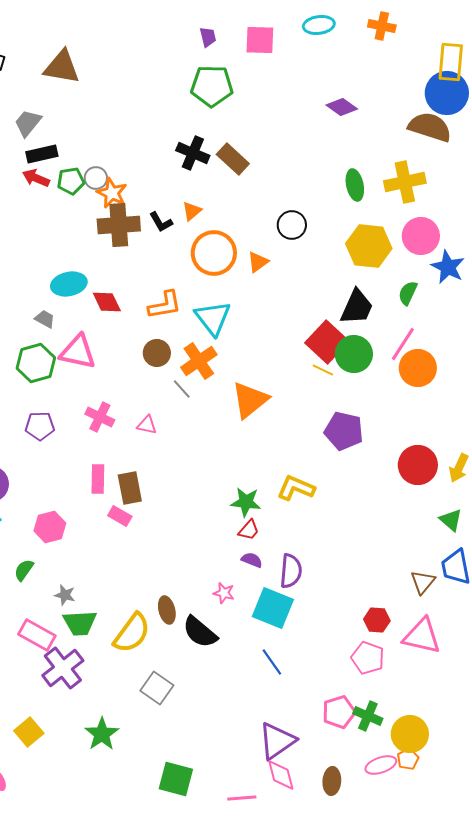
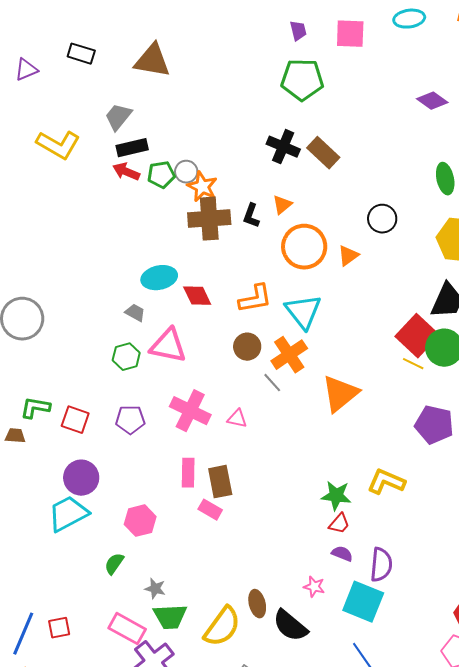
black L-shape: (161, 222) -> (251, 216), turned 50
green hexagon: (36, 363) -> (126, 357), size x0.7
pink cross: (100, 417) -> (190, 411), size x1.4

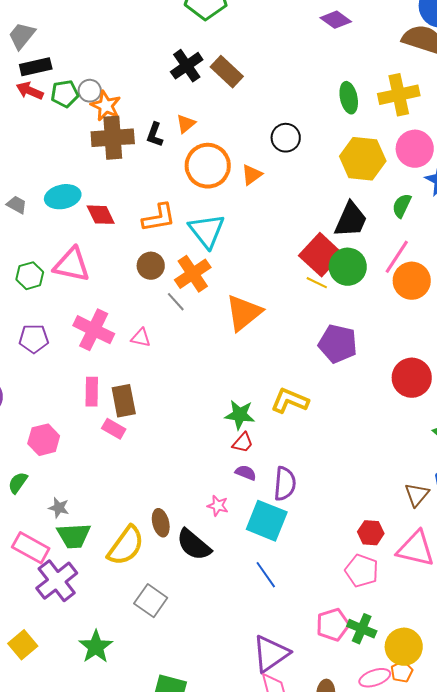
black cross: (283, 147) -> (187, 66), turned 32
gray trapezoid: (135, 313) -> (17, 205), moved

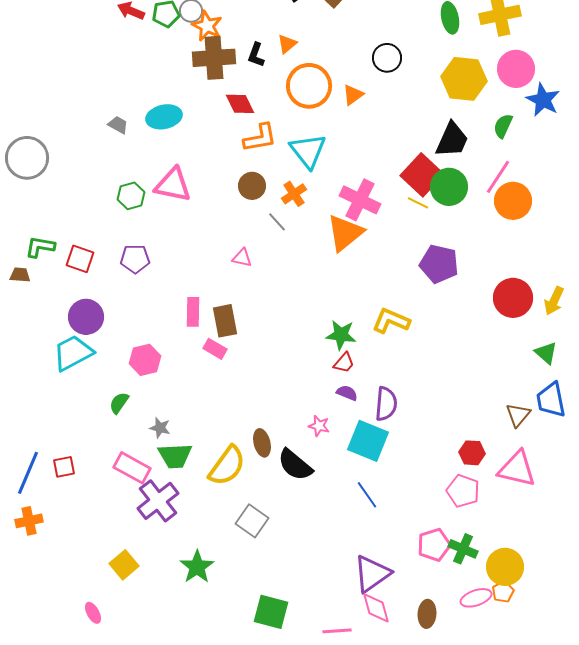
red diamond: (101, 215) -> (240, 104), moved
orange cross: (193, 274) -> (294, 194), size x0.7
pink cross: (94, 330) -> (360, 200), moved

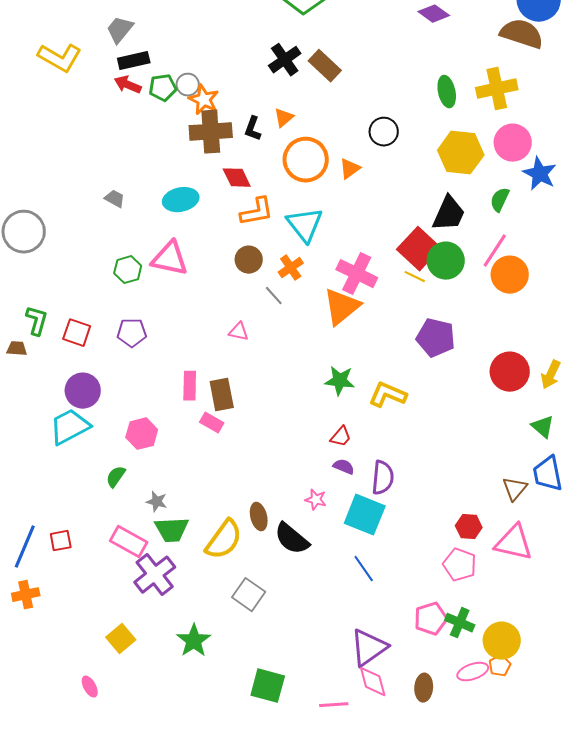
cyan ellipse: (164, 117) -> (181, 200), moved
green L-shape: (40, 247) -> (37, 321), turned 96
green star: (341, 335) -> (340, 381), moved

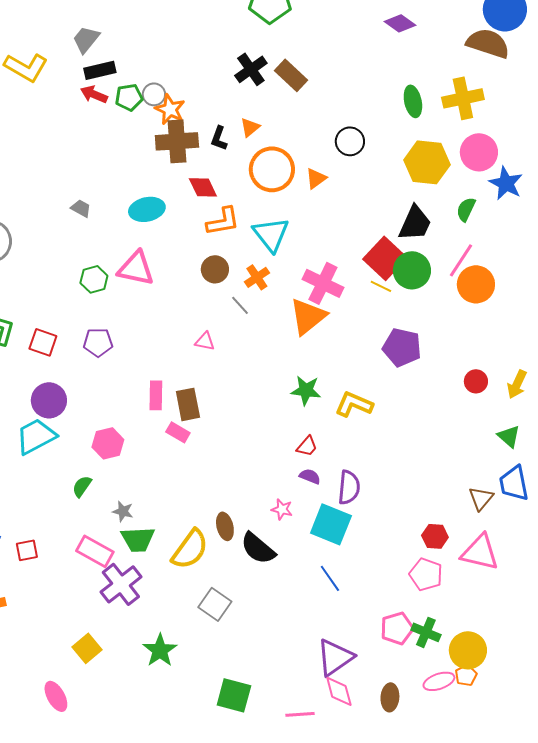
red circle: (510, 372) -> (476, 381), size x0.6
pink ellipse: (90, 687) -> (56, 696), size x1.4

